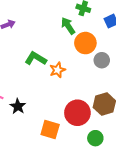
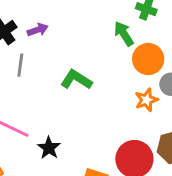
orange star: (57, 70) -> (146, 100), moved

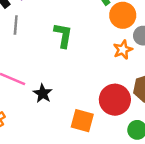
green L-shape: (76, 80) -> (63, 35), turned 70

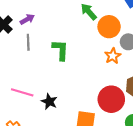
gray line: (16, 25) -> (28, 42), moved

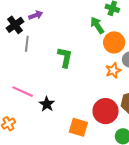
purple arrow: (27, 19) -> (36, 15), moved
gray line: (28, 42) -> (27, 44), moved

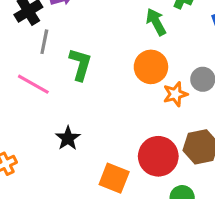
orange circle: (114, 42) -> (151, 67), moved
green L-shape: (65, 57) -> (80, 64), moved
pink line: (23, 92) -> (33, 84), moved

